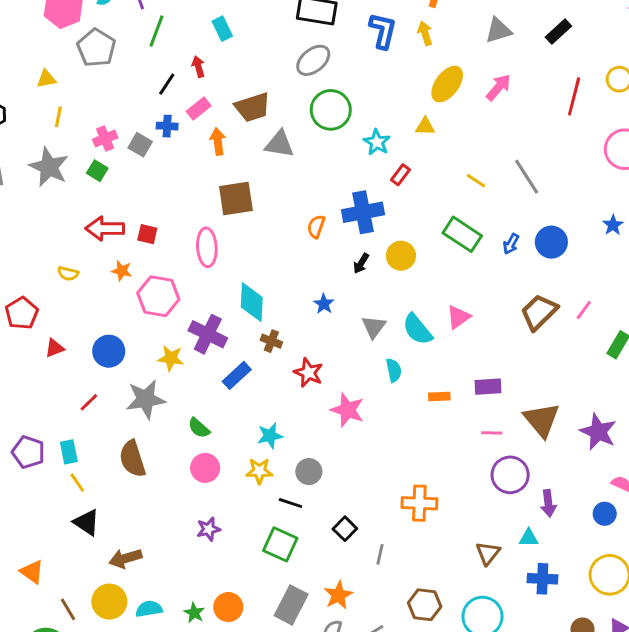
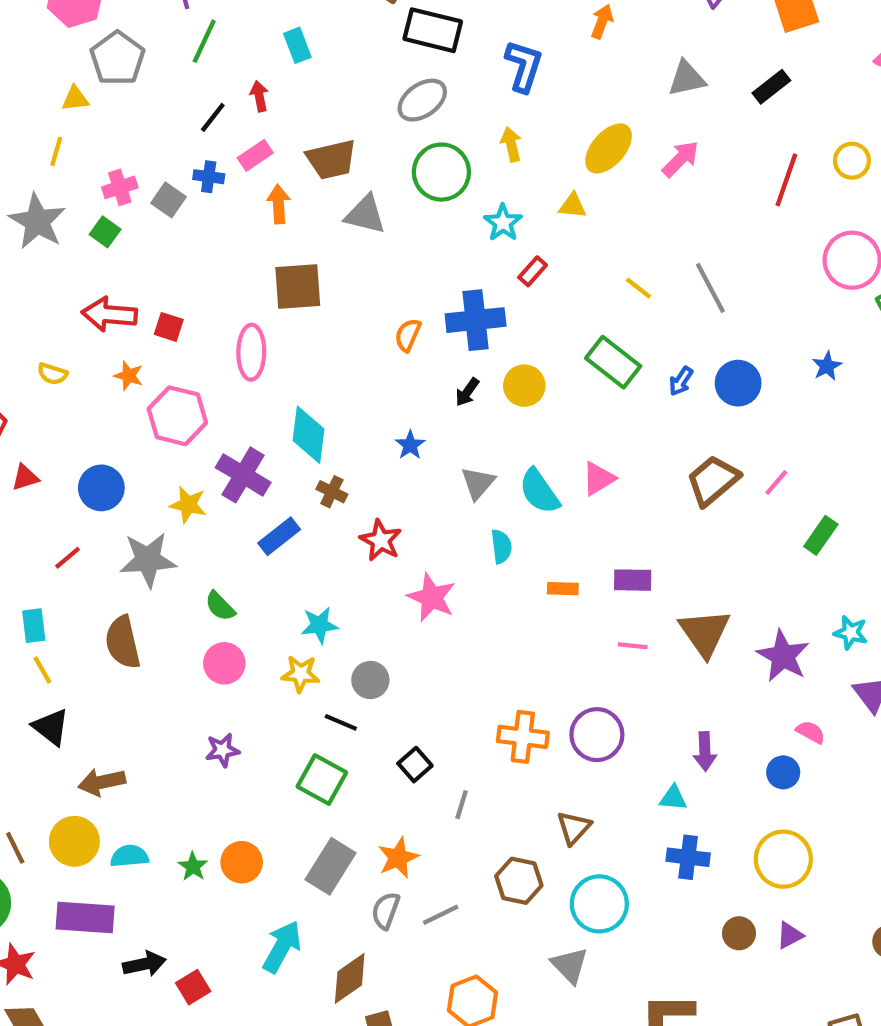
yellow arrow: (425, 33) -> (511, 144), moved
yellow triangle: (46, 79) -> (75, 99), moved
purple circle: (510, 475) -> (597, 735), moved
brown triangle: (488, 553) -> (574, 828), moved

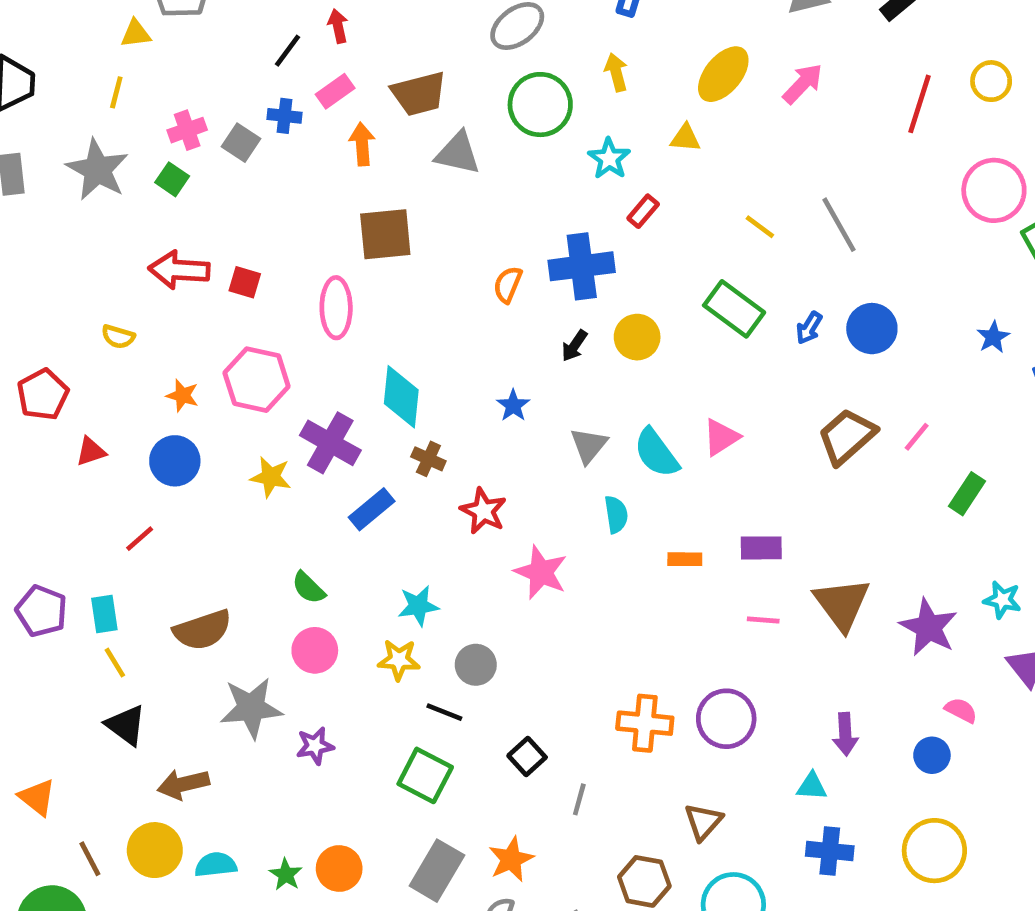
blue star: (827, 366) -> (993, 337), moved
orange star: (129, 376) -> (182, 396), moved
gray star: (148, 560) -> (251, 708), moved
brown semicircle: (123, 642) -> (203, 630), turned -94

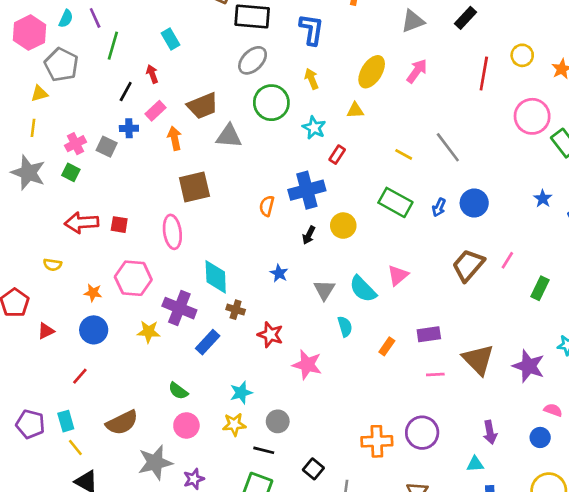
orange rectangle: (685, 559) -> (387, 346), turned -48

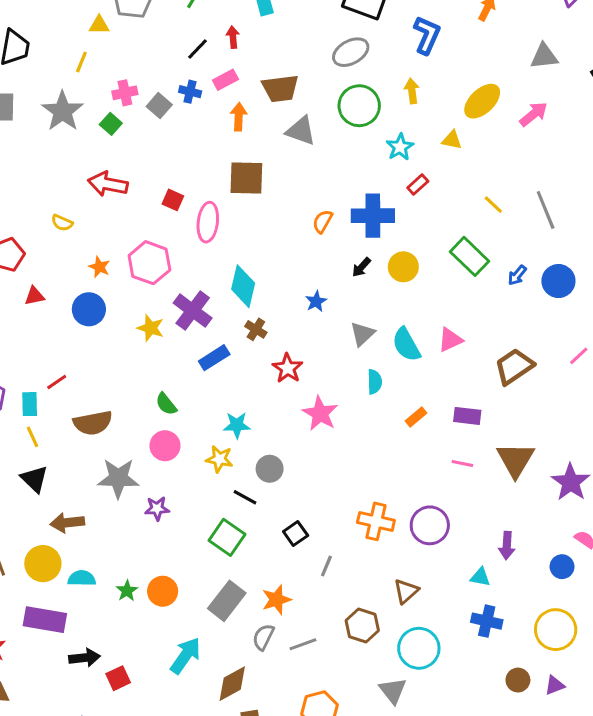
red square: (119, 225) -> (173, 200), moved
brown trapezoid: (468, 265) -> (514, 366), moved
red line: (80, 376) -> (57, 382), moved

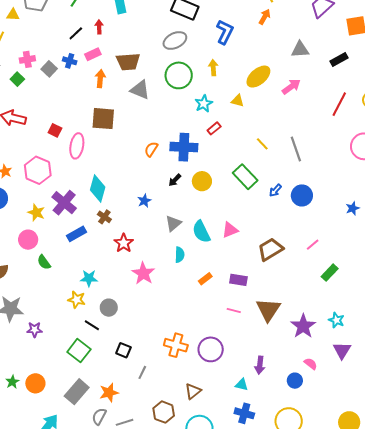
pink circle: (165, 446) -> (28, 240), moved
black square: (296, 533) -> (123, 350), turned -35

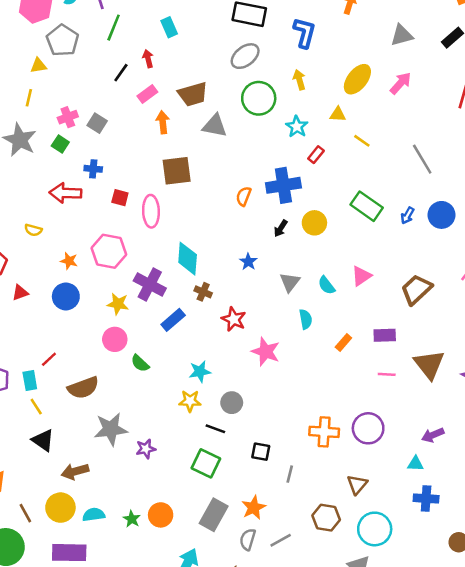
blue cross: (70, 61) -> (93, 169), moved
yellow line: (262, 144) -> (362, 141), moved
cyan semicircle: (201, 232) -> (327, 285), size x0.7
purple arrow: (260, 365) -> (433, 435), turned 72

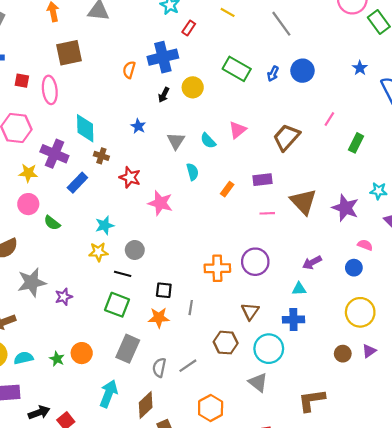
blue cross: (426, 498) -> (293, 320), moved
orange star: (254, 508) -> (159, 318), moved, turned 30

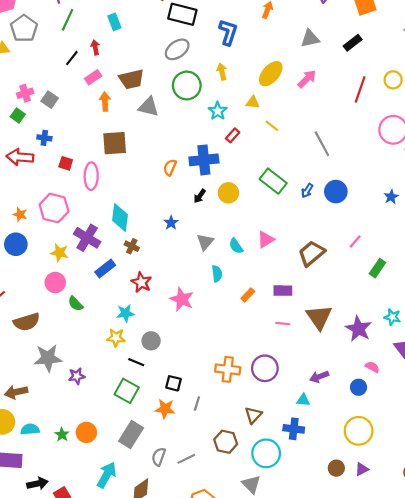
red star: (130, 177) -> (141, 282), moved

